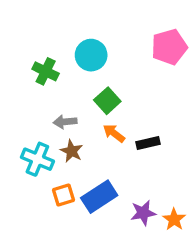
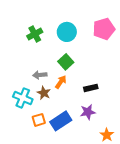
cyan circle: (91, 55) -> (67, 32), moved
green cross: (46, 71) -> (35, 34), moved, turned 35
orange arrow: (114, 133) -> (61, 82), moved, turned 88
purple star: (143, 213) -> (88, 112), moved

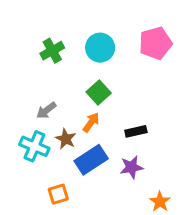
gray arrow: (40, 75) -> (46, 110), moved, turned -32
orange square: (39, 120) -> (58, 194), moved
blue rectangle: (61, 121) -> (91, 160), moved

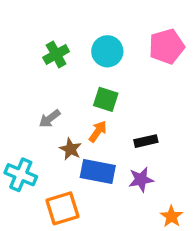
green square: (99, 92) -> (106, 99), turned -30
cyan cross: (34, 146) -> (21, 175), moved
blue rectangle: (91, 160) -> (98, 172), turned 44
orange square: (58, 194) -> (62, 208), size x1.5

